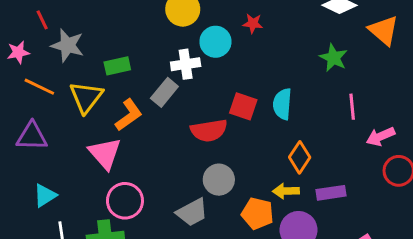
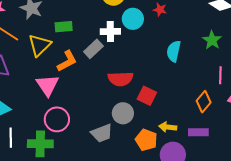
cyan semicircle: (282, 104) -> (174, 51), moved
red square: (243, 106) -> (147, 96), moved
orange diamond: (300, 157) -> (204, 102), moved

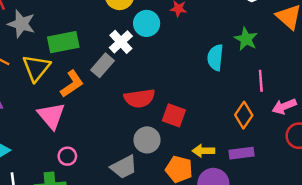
green rectangle: (64, 27) -> (63, 42), size x1.4
white cross: (110, 32) -> (121, 42), turned -36
cyan semicircle: (174, 51) -> (215, 58), moved
pink circle: (57, 119) -> (67, 156), size x0.6

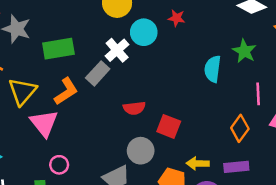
yellow triangle: (36, 68) -> (22, 91), moved
red semicircle: (139, 98) -> (134, 108), size x0.7

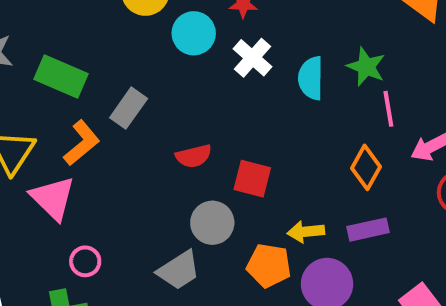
green rectangle: (58, 49) -> (61, 76), turned 40
white cross: (117, 50) -> (252, 58), moved
green star: (244, 51) -> (366, 67), moved

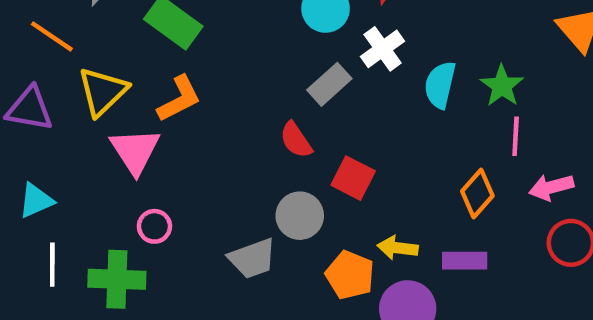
gray rectangle: (129, 108) -> (329, 84), moved
red semicircle: (194, 156) -> (296, 140), turned 57

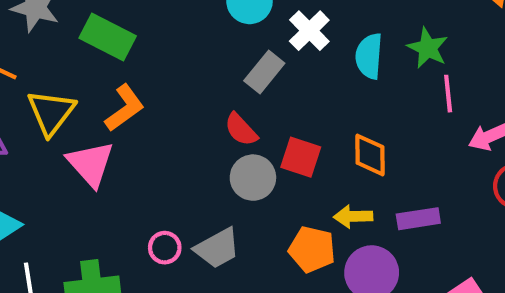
orange diamond: (477, 194) -> (370, 155), moved, turned -33
gray circle: (300, 216) -> (253, 178), moved
pink circle: (154, 226) -> (165, 248), moved

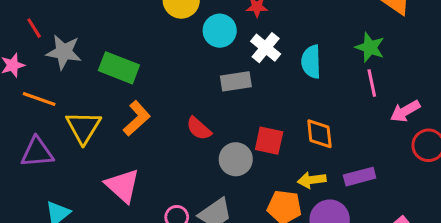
green star: (428, 48) -> (370, 47), moved
gray rectangle: (264, 72) -> (236, 81), turned 48
red semicircle: (241, 130) -> (199, 128), moved
pink triangle: (91, 164) -> (123, 186), moved

